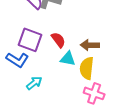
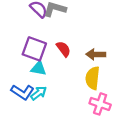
cyan triangle: (68, 59) -> (39, 68), moved
blue L-shape: (17, 60) -> (22, 92), moved

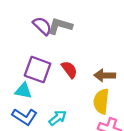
cyan triangle: (39, 68) -> (23, 91), moved
cyan arrow: (39, 93) -> (58, 118), moved

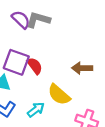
red semicircle: (69, 70) -> (35, 66), moved
yellow semicircle: (101, 101) -> (59, 95), moved, turned -55

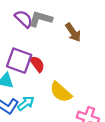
brown arrow: (82, 68) -> (73, 32), moved, turned -126
cyan arrow: (36, 110) -> (26, 103), moved

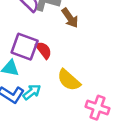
brown arrow: (73, 32) -> (70, 18), moved

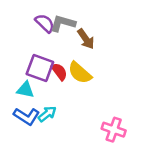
yellow semicircle: (69, 80) -> (80, 73), moved

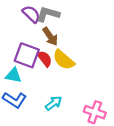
brown arrow: (86, 39) -> (50, 36), moved
cyan arrow: (47, 114) -> (54, 103), moved

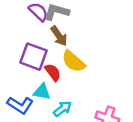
red semicircle: (45, 59) -> (53, 72), moved
cyan triangle: (13, 75) -> (42, 92), moved

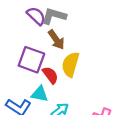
yellow semicircle: (73, 61) -> (70, 64), turned 65

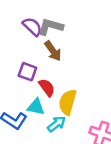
purple square: (31, 60) -> (27, 72), size x0.7
yellow semicircle: (70, 64) -> (68, 102), moved

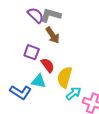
cyan arrow: (57, 124) -> (74, 93), moved

